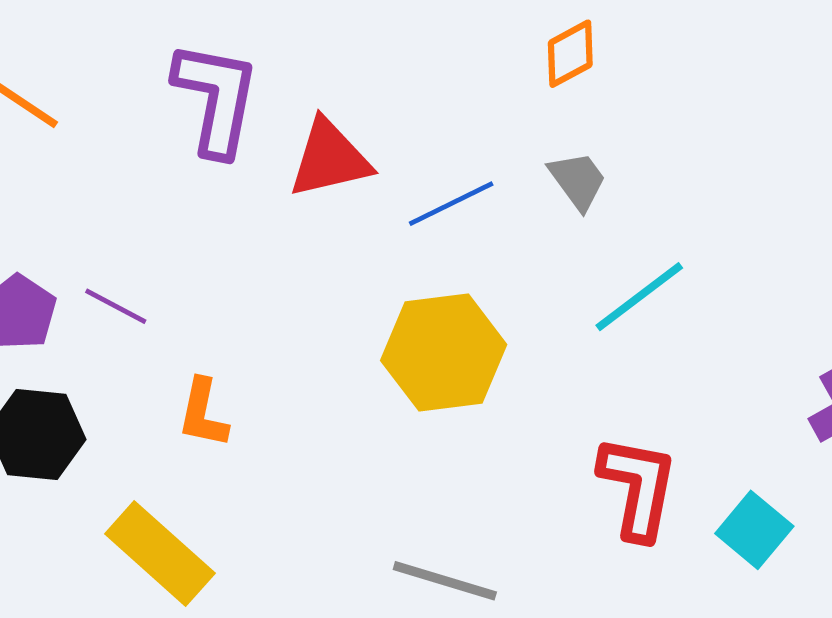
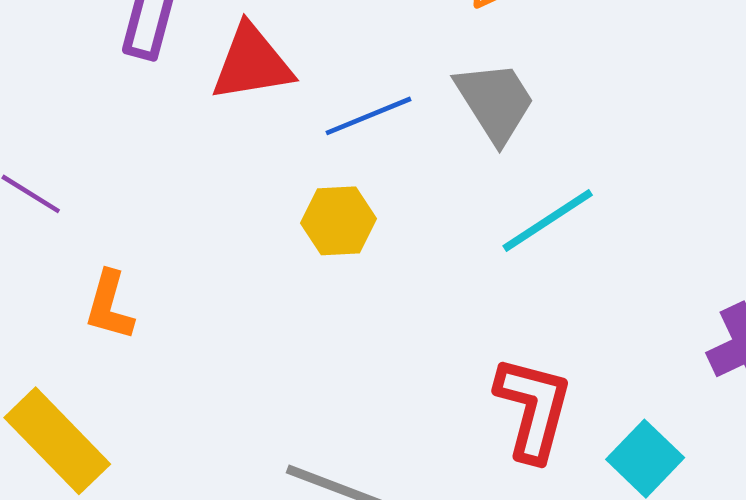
gray trapezoid: (578, 180) -> (495, 102), size x1.4
yellow hexagon: (444, 353) -> (339, 221), moved, size x0.6

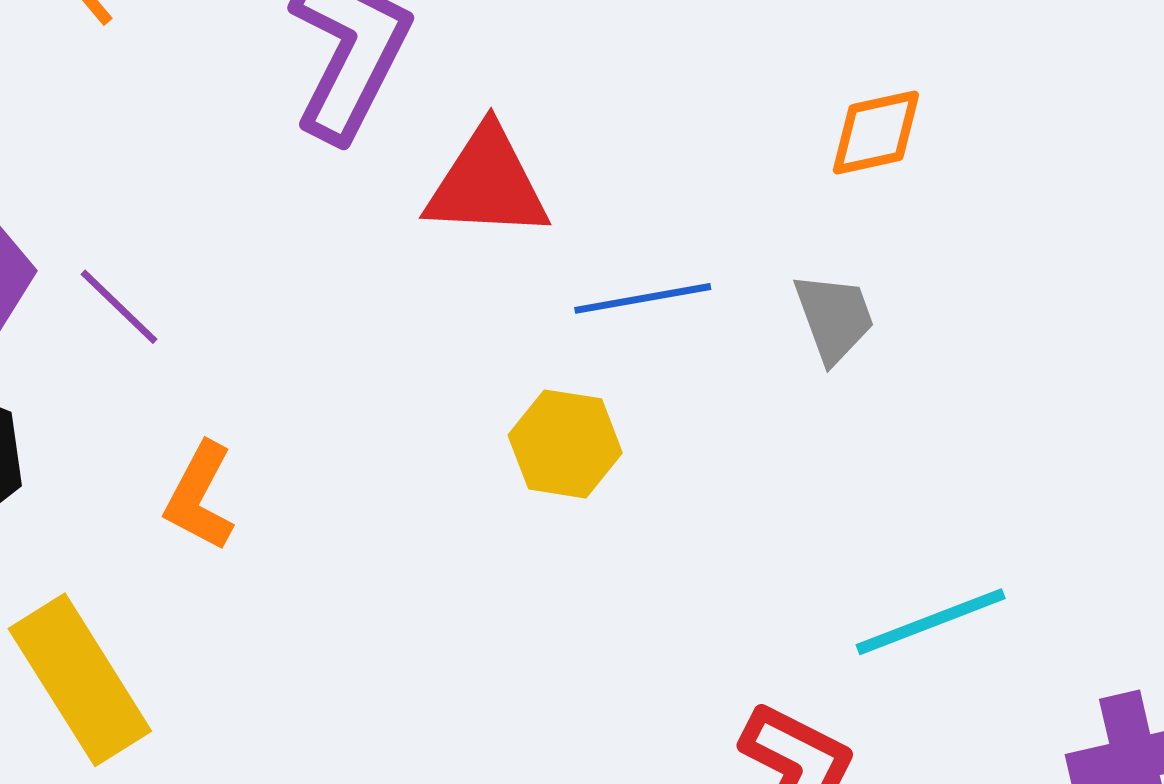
gray trapezoid: (495, 102) -> (834, 318), size x0.7
cyan line: (548, 221) -> (931, 622), moved

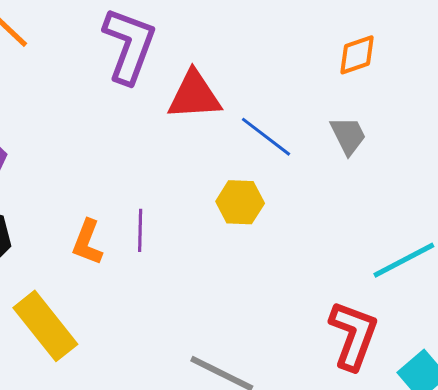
blue line: (643, 298) -> (266, 137), turned 54
purple line: (119, 307) -> (140, 230), moved, turned 54

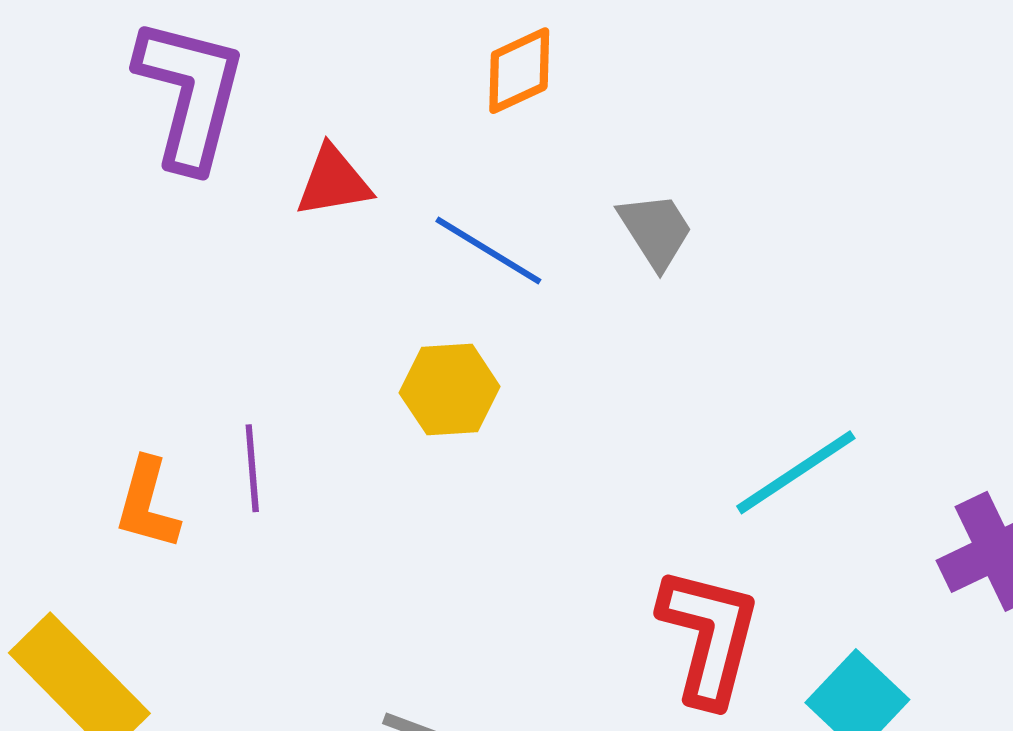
orange diamond: (357, 55) -> (519, 71), moved
red triangle: (194, 95) -> (334, 182), size x0.7

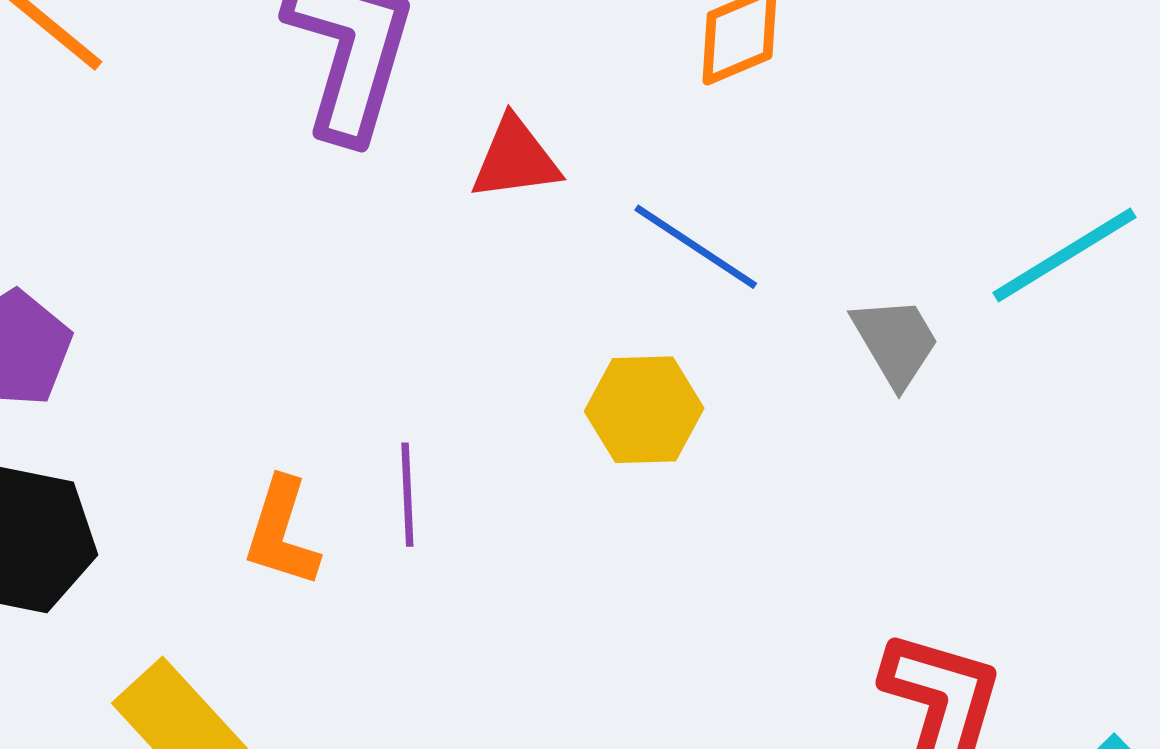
gray trapezoid: (656, 230) -> (896, 342), moved
cyan line: (796, 472) -> (1064, 255), moved

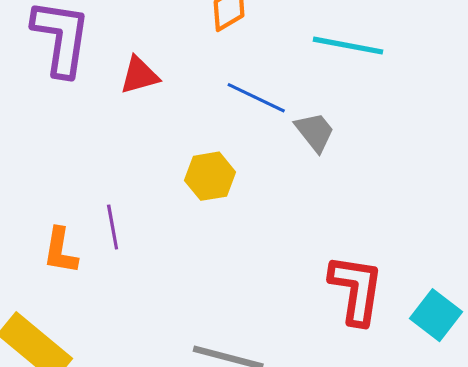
blue line: (696, 247) -> (256, 98), moved
cyan line: (1064, 255) -> (348, 46), moved, turned 50

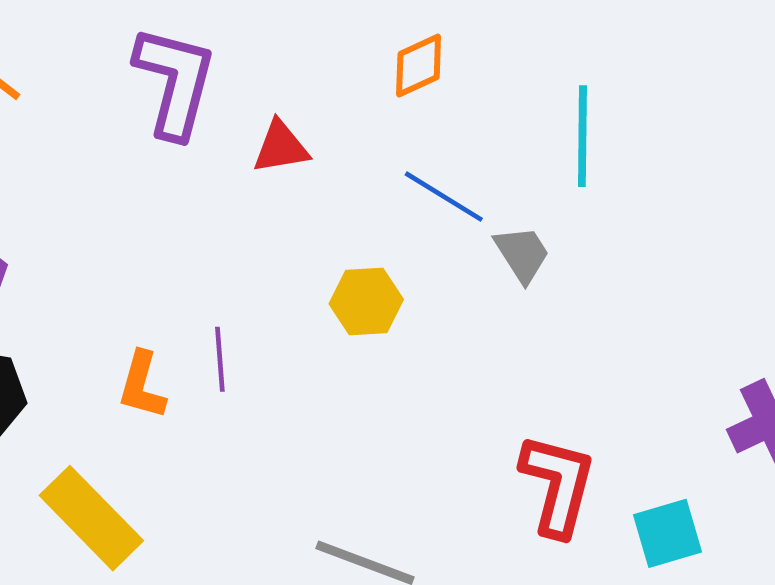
cyan line: (348, 46) -> (582, 136), turned 74
cyan square: (436, 315) -> (667, 533), turned 30

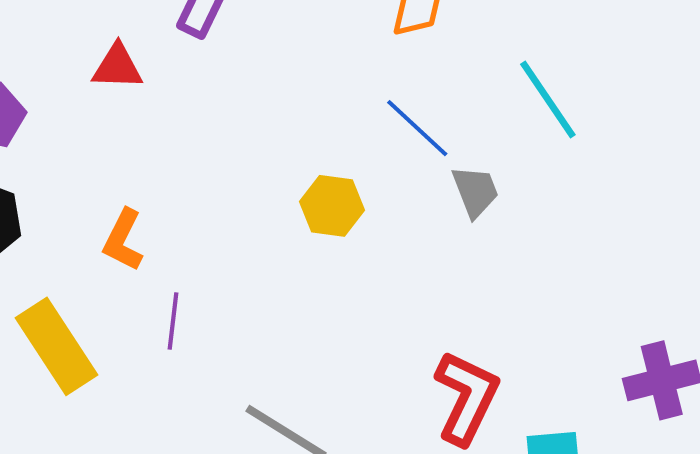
cyan line: (582, 136) -> (548, 100), turned -46
red triangle: (281, 147) -> (117, 67), moved
purple line: (220, 359) -> (173, 321), moved

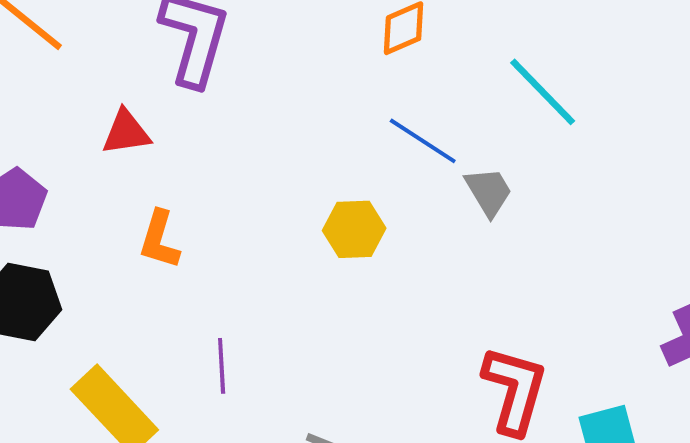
orange L-shape: (123, 240) -> (159, 240), moved

